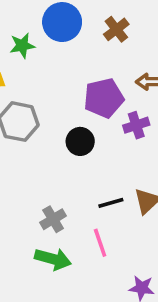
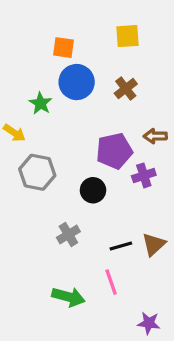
green star: (22, 46) -> (41, 103), turned -30
gray cross: (53, 219) -> (68, 235), moved

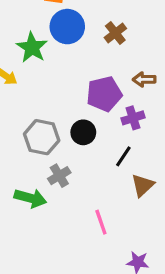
green star: (41, 103) -> (32, 47), size x1.4
gray hexagon: (37, 172) -> (42, 137), moved
black line: (121, 246) -> (123, 156), moved, turned -40
green arrow: (68, 297) -> (30, 198), moved

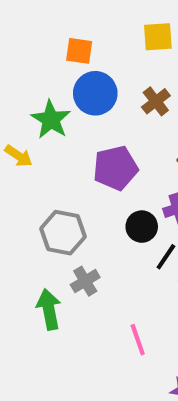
purple pentagon: (104, 94) -> (115, 168), moved
black circle: (83, 132) -> (142, 227), moved
green arrow: (30, 198) -> (49, 309), turned -116

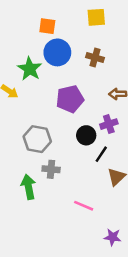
brown cross: (156, 101) -> (95, 57), turned -36
gray cross: (85, 281) -> (51, 169), turned 36
pink line: (138, 340) -> (84, 206), turned -48

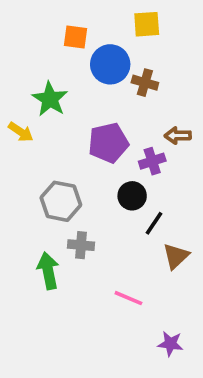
blue circle: (57, 52) -> (110, 64), moved
purple cross: (109, 124) -> (152, 161), moved

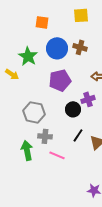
blue circle: (110, 64) -> (57, 48), moved
purple cross: (152, 161) -> (88, 99), moved
black line: (154, 223) -> (78, 135), moved
pink line: (128, 298) -> (57, 155), moved

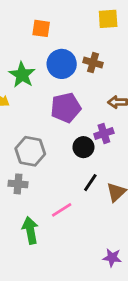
yellow square: (81, 15) -> (108, 19), moved
gray cross: (45, 136) -> (18, 184), moved
green arrow: (27, 150) -> (30, 230), moved
pink line: (57, 155) -> (62, 210), turned -56

